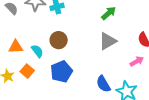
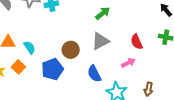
brown circle: (59, 40) -> (71, 50), moved
blue semicircle: (103, 84) -> (94, 74), moved

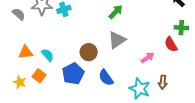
red semicircle: (137, 42) -> (171, 44), moved
blue semicircle: (94, 74) -> (106, 78), moved
brown arrow: (149, 89) -> (163, 82), moved

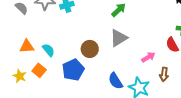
blue semicircle: (106, 78) -> (116, 81), moved
brown arrow: (163, 82) -> (164, 74), moved

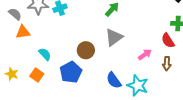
orange triangle: (27, 46) -> (23, 32), moved
brown arrow: (164, 74) -> (167, 64), moved
yellow star: (20, 76) -> (12, 74), moved

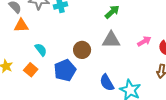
gray triangle: (114, 37) -> (111, 40), turned 30
pink arrow: (145, 54) -> (144, 41), moved

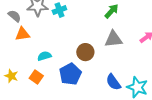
cyan semicircle: (41, 50) -> (44, 56), turned -64

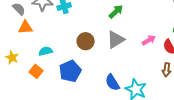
gray triangle: (113, 39) -> (116, 40), turned -30
brown circle: (85, 52) -> (86, 41), moved
yellow star: (11, 76) -> (12, 58), moved

